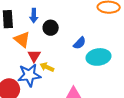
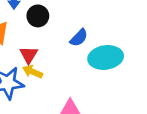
red triangle: (34, 56) -> (29, 55), moved

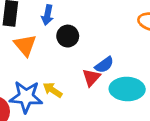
red triangle: (29, 55) -> (91, 78), moved

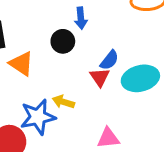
blue arrow: (47, 15) -> (81, 18), moved

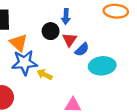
red triangle: (100, 77) -> (70, 40), moved
blue star: (38, 117) -> (24, 63), moved

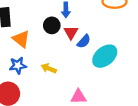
blue star: (24, 63) -> (18, 65), moved, size x0.7
cyan ellipse: (102, 66) -> (105, 56), turned -30

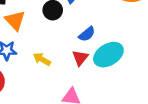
red triangle: (71, 33) -> (80, 58), moved

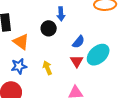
yellow arrow: (42, 59) -> (47, 68), turned 48

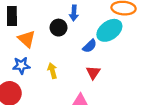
cyan ellipse: (98, 55) -> (109, 30), moved
red triangle: (77, 61) -> (93, 73), moved

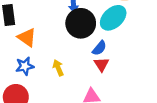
black circle: (59, 28) -> (81, 23), moved, size x1.6
blue semicircle: (90, 46) -> (99, 48), moved

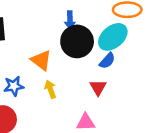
orange triangle: (27, 37) -> (41, 60), moved
blue semicircle: (99, 48) -> (107, 61), moved

